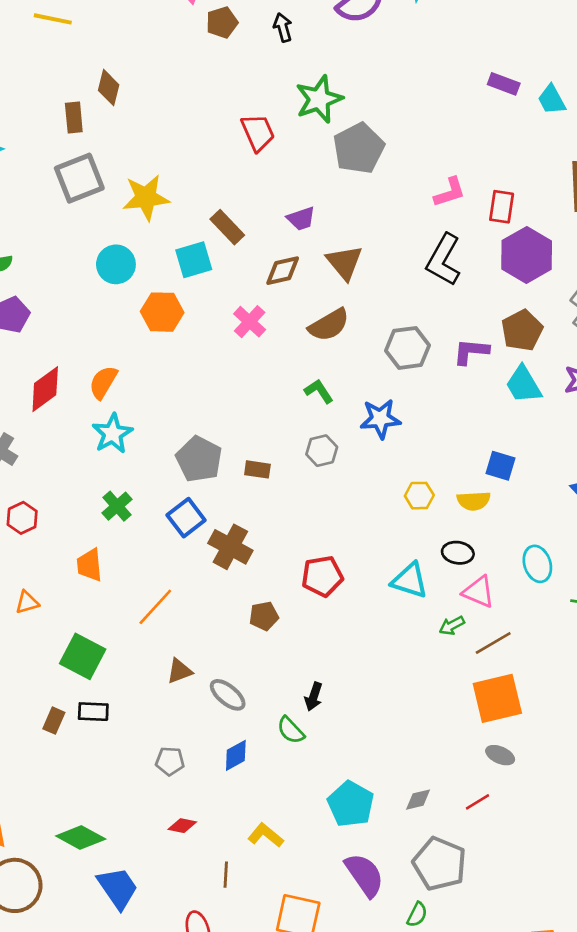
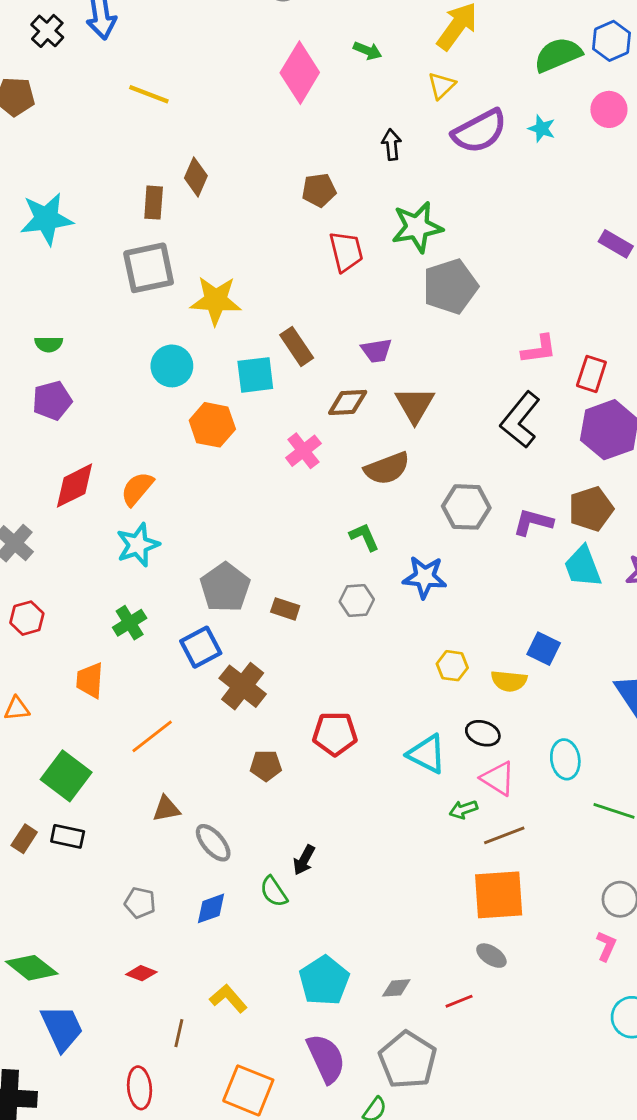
brown pentagon: (222, 22) -> (319, 190), moved

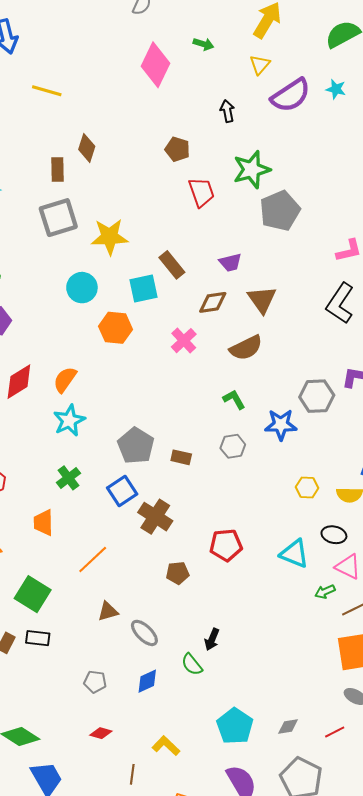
brown pentagon: (319, 190) -> (177, 149), turned 30
gray hexagon: (466, 507) -> (317, 396), moved

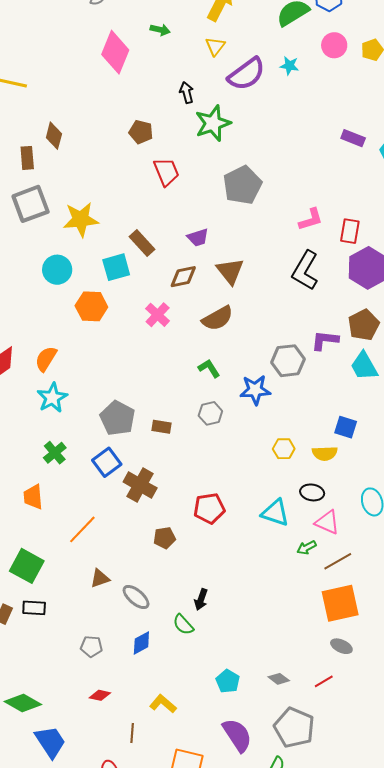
green star: (252, 170) -> (213, 123), moved
cyan pentagon: (235, 726) -> (228, 681), size x0.7
gray diamond: (288, 727) -> (279, 679), turned 50

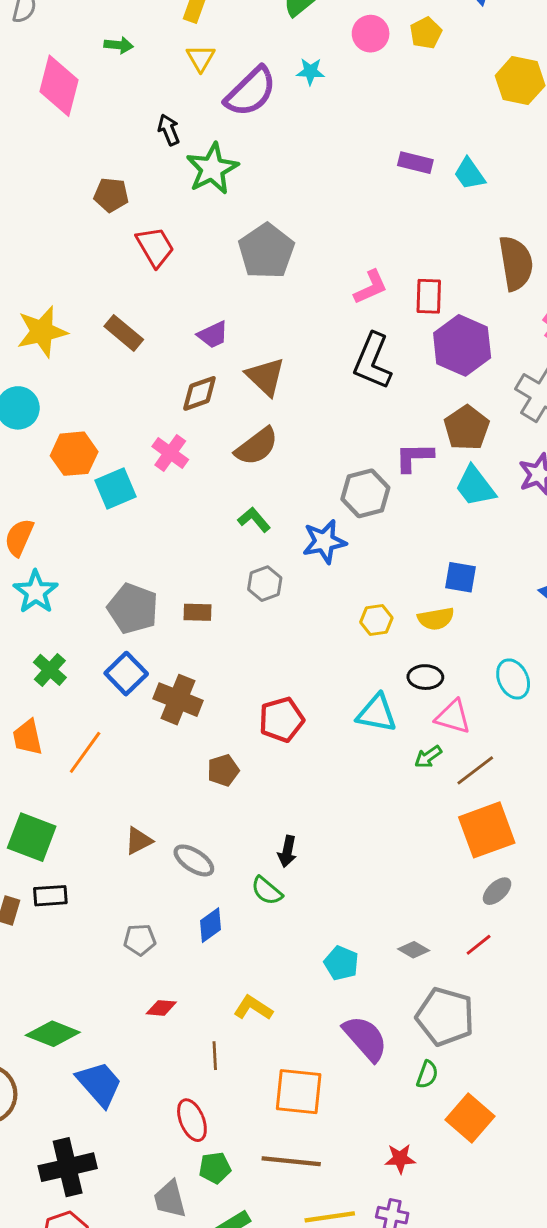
brown rectangle: (142, 243) -> (124, 333), moved
cyan square: (116, 267) -> (116, 489), moved
orange line: (82, 529) -> (85, 752), moved
gray ellipse: (341, 646) -> (497, 891), turned -60

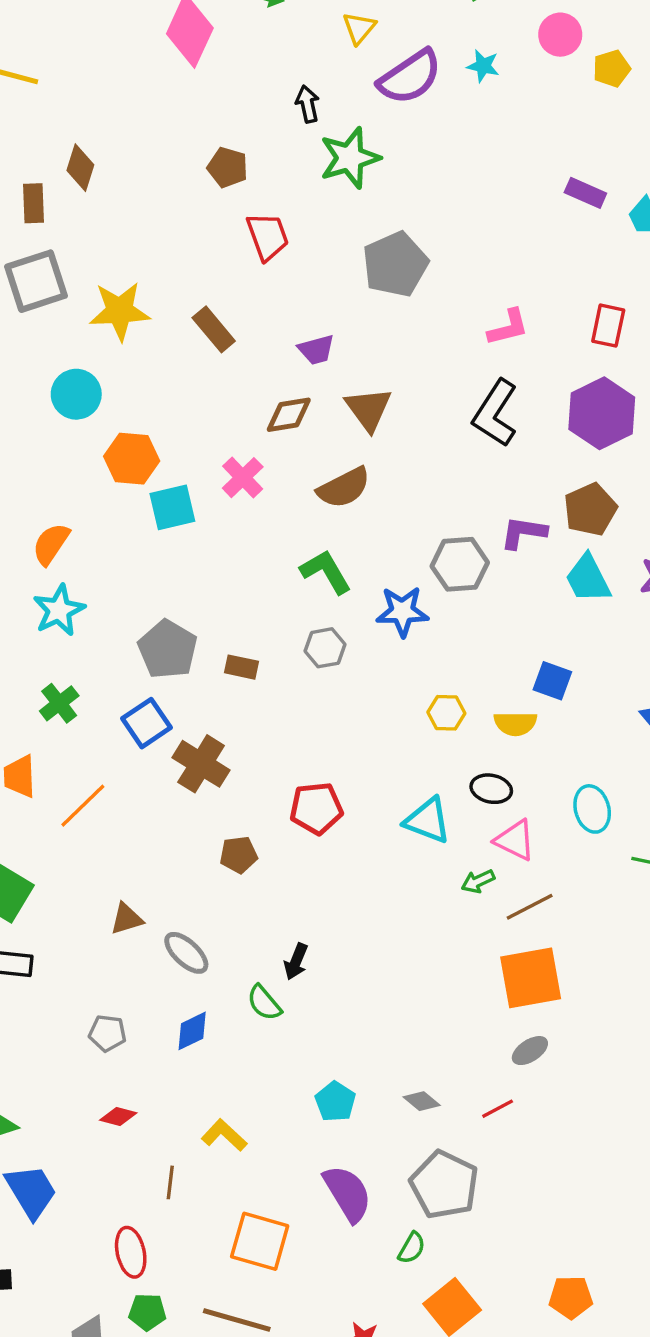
yellow pentagon: (426, 33) -> (612, 68), moved
red rectangle: (429, 296) -> (608, 326), moved
green L-shape: (254, 520) -> (326, 572), size x1.4

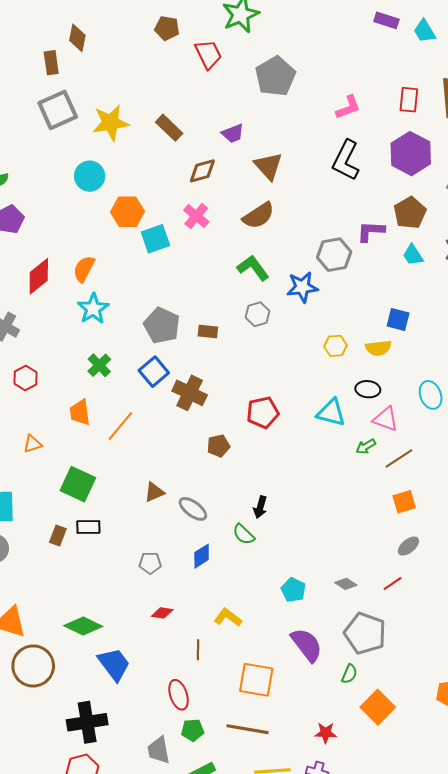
red trapezoid: (268, 236) -> (208, 54), moved
brown diamond: (289, 415) -> (202, 171), moved
cyan trapezoid: (588, 579) -> (413, 255), size x0.7
orange square: (531, 978) -> (404, 502), size x0.6

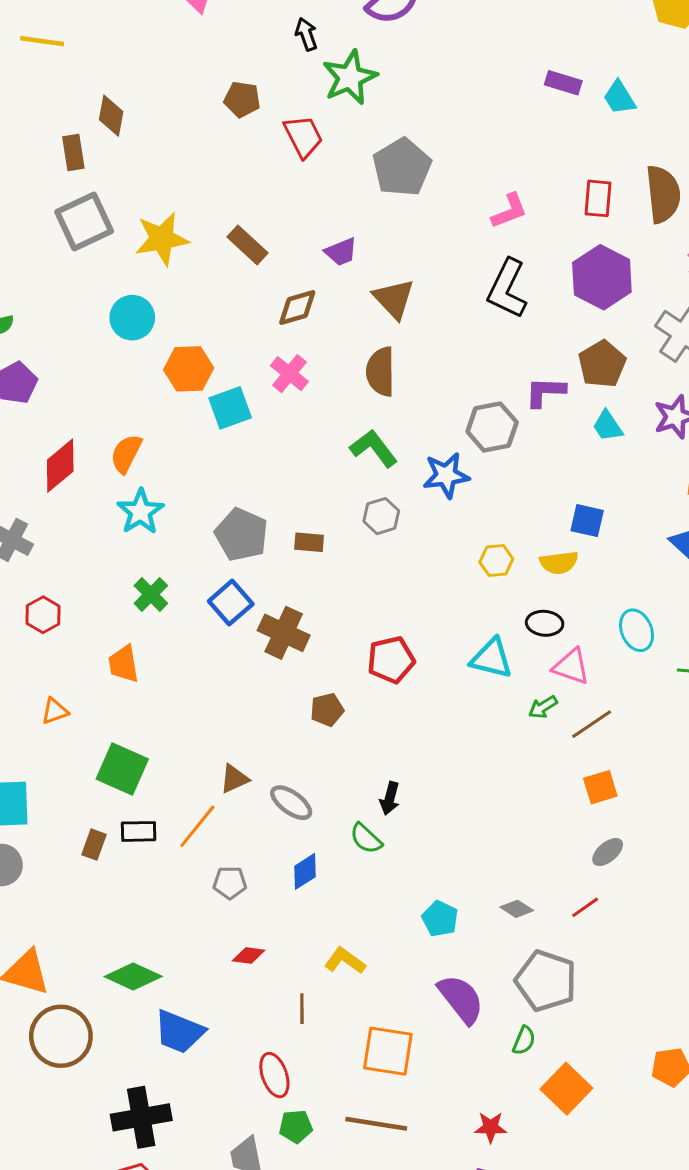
brown semicircle: (259, 216) -> (381, 372), turned 124
orange line: (120, 426) -> (197, 826), moved
blue trapezoid: (114, 664) -> (179, 1032), turned 150

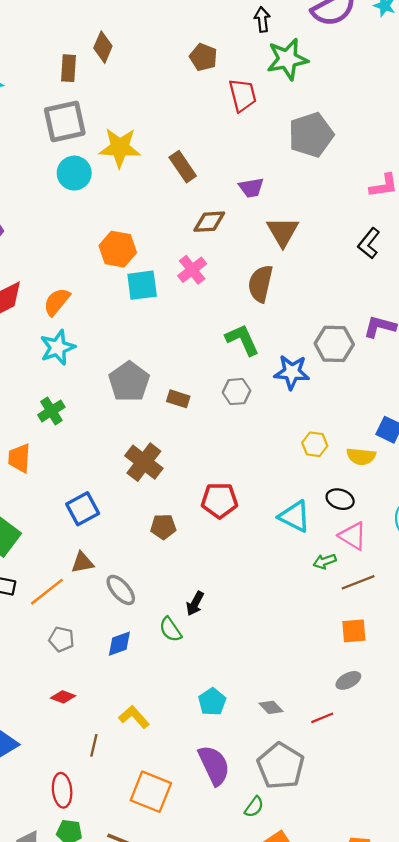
black L-shape: (507, 289) -> (369, 243), size x0.7
cyan circle: (132, 318) -> (74, 173), moved
blue square: (231, 603) -> (83, 509), moved

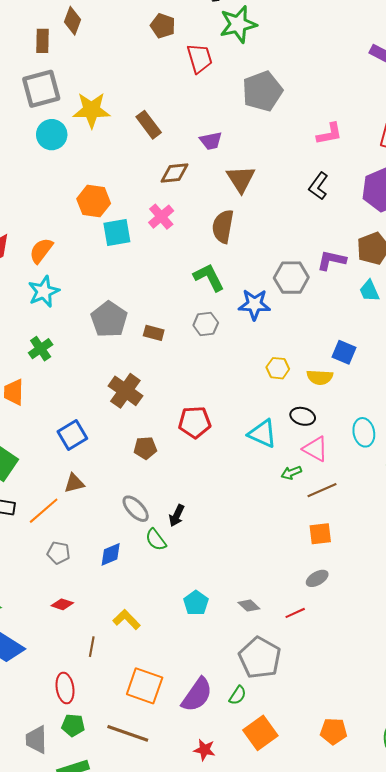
gray ellipse: (121, 590) -> (136, 509), moved
purple semicircle: (214, 765) -> (197, 695), moved, turned 63

